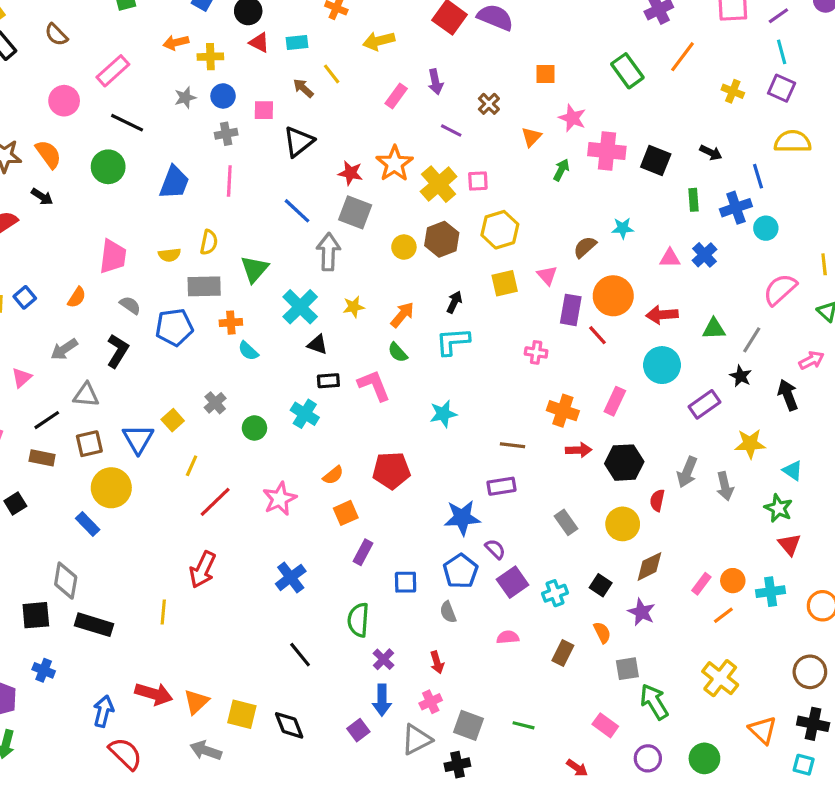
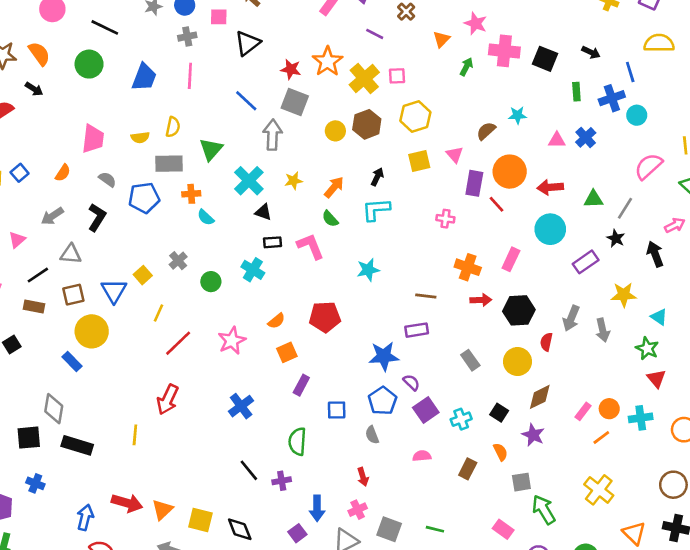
purple cross: (383, 659) -> (282, 481), moved, turned 36

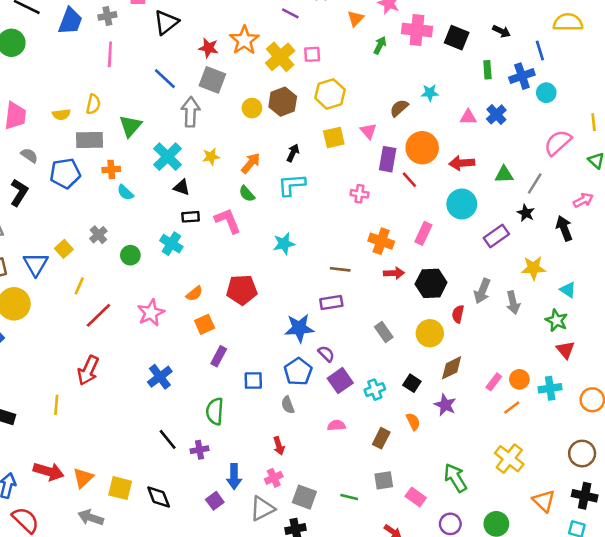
blue trapezoid: (144, 77) -> (70, 21), moved
gray square: (521, 482) -> (384, 480), moved

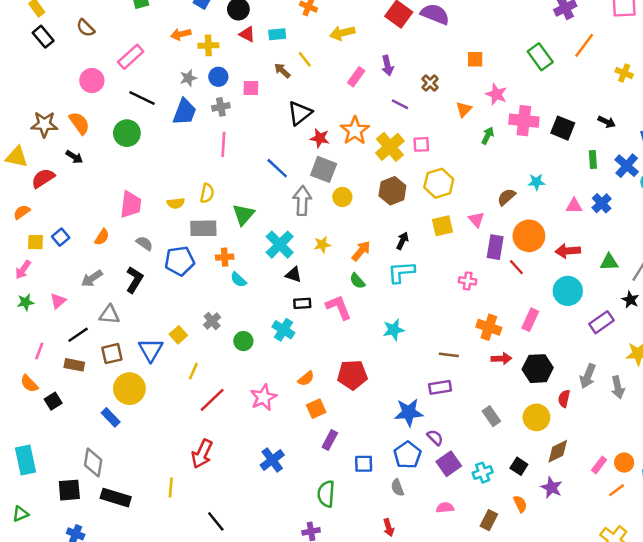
black triangle: (166, 22) -> (300, 113), moved
blue cross: (522, 76) -> (627, 166), turned -30
yellow circle: (252, 108) -> (342, 197), moved
black line: (168, 439) -> (216, 521), moved

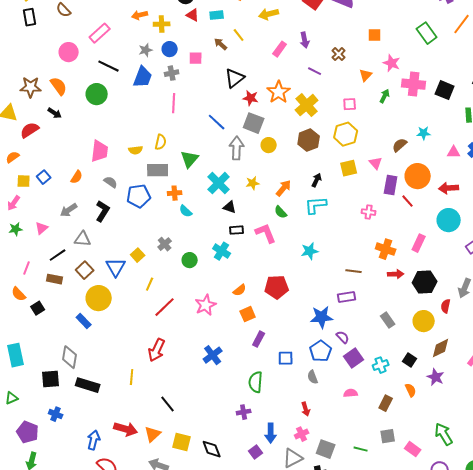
black rectangle: (43, 37) -> (30, 17), turned 30
pink square: (421, 144) -> (350, 104), moved
brown square: (112, 354) -> (85, 270), turned -30

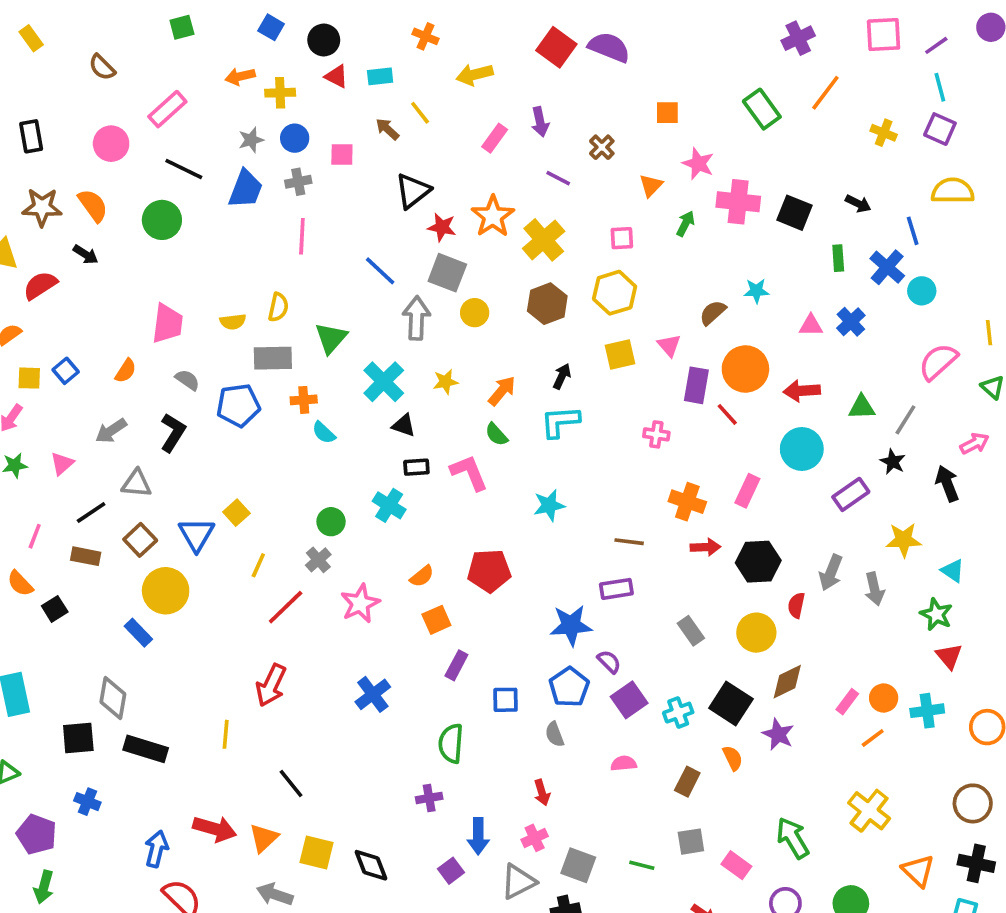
black rectangle: (30, 17) -> (31, 136), moved
gray cross: (165, 244) -> (318, 560), moved
black square: (410, 360) -> (731, 703), size x1.6

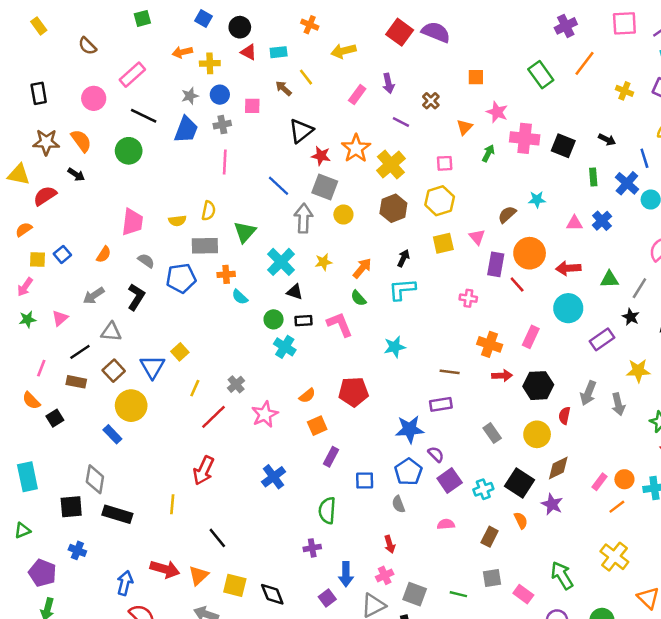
green circle: (331, 522) -> (274, 319), moved

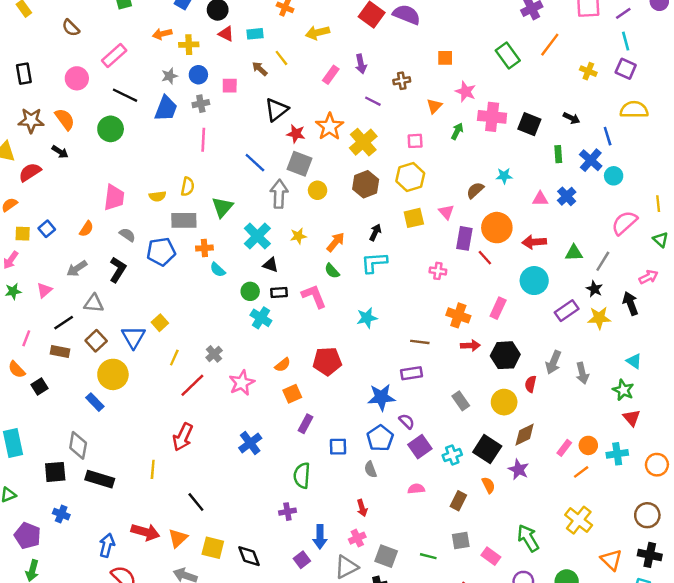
brown cross: (431, 101) -> (402, 81), turned 35
yellow star: (638, 371) -> (599, 318), moved

